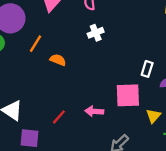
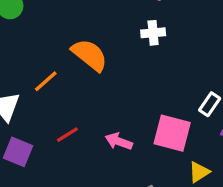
orange line: (35, 44) -> (46, 81), moved
orange semicircle: (58, 60) -> (90, 55), size x1.6

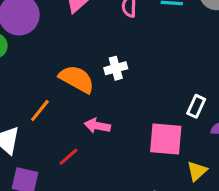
white cross: (153, 33) -> (116, 68), moved
pink arrow: (119, 141) -> (97, 126), moved

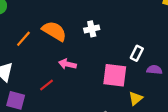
white cross: (116, 68) -> (92, 29), moved
orange line: (40, 110) -> (23, 39), moved

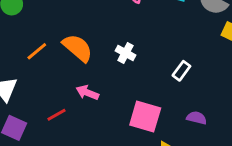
white cross: (92, 29) -> (126, 53), turned 32
white rectangle: (137, 53) -> (181, 71), moved

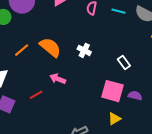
white rectangle: (181, 71) -> (124, 62), turned -72
pink square: (145, 116) -> (112, 91), moved

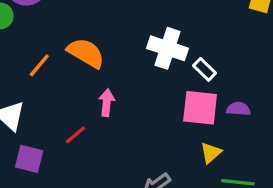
white cross: (84, 50) -> (167, 48), moved, size x1.6
white rectangle: (124, 62) -> (205, 69), moved
pink arrow: (58, 79) -> (107, 103), turned 84

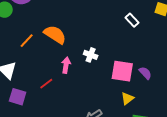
white cross: (167, 48) -> (91, 55), moved, size x0.6
white rectangle: (205, 69) -> (132, 20), moved
purple semicircle: (238, 109) -> (145, 73), turned 40

